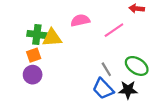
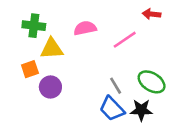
green cross: (37, 35) -> (34, 26), moved
purple circle: (33, 75) -> (50, 87), moved

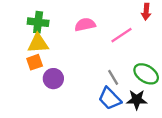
red arrow: (152, 14) -> (146, 12), turned -91
yellow triangle: (52, 49) -> (38, 43), moved

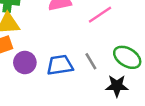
blue trapezoid: (110, 99) -> (60, 65), moved, turned 125

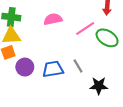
green ellipse: (127, 57) -> (107, 38), moved

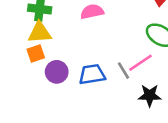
pink line: (85, 29) -> (140, 63), moved

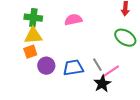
pink line: (140, 63) -> (110, 72), moved
black star: (150, 95) -> (102, 84), moved, turned -30

